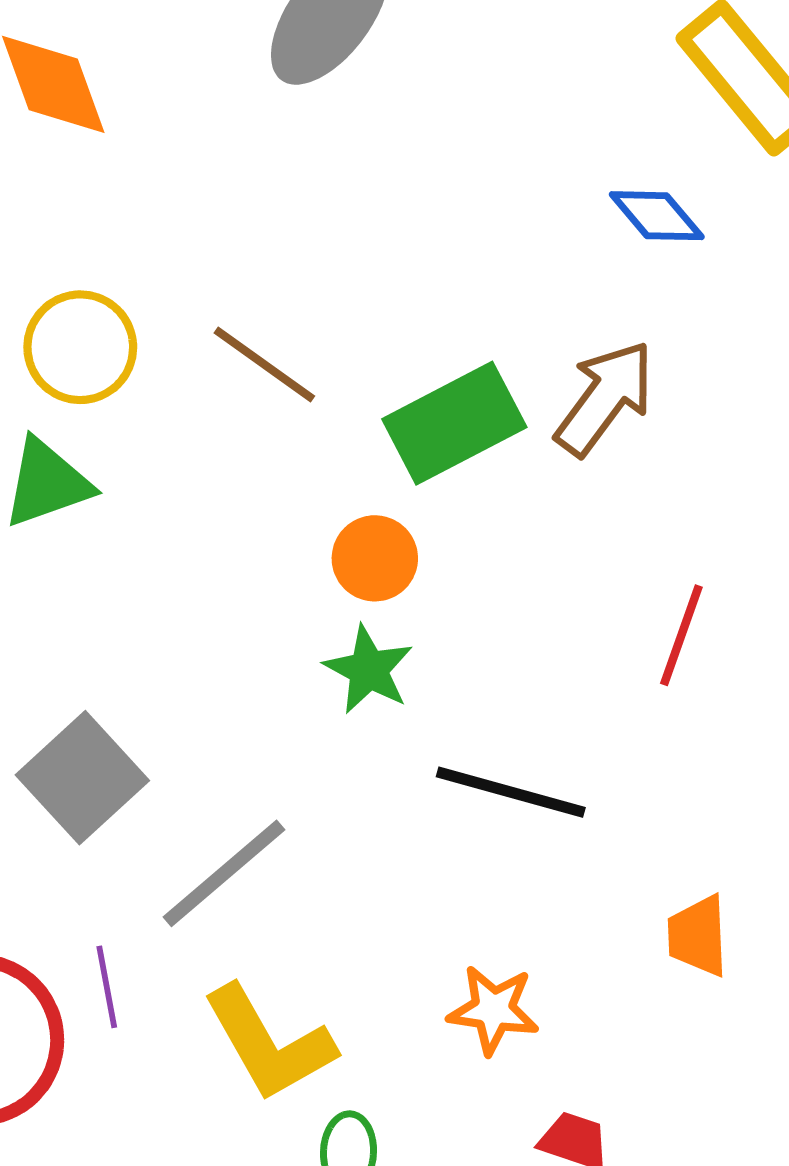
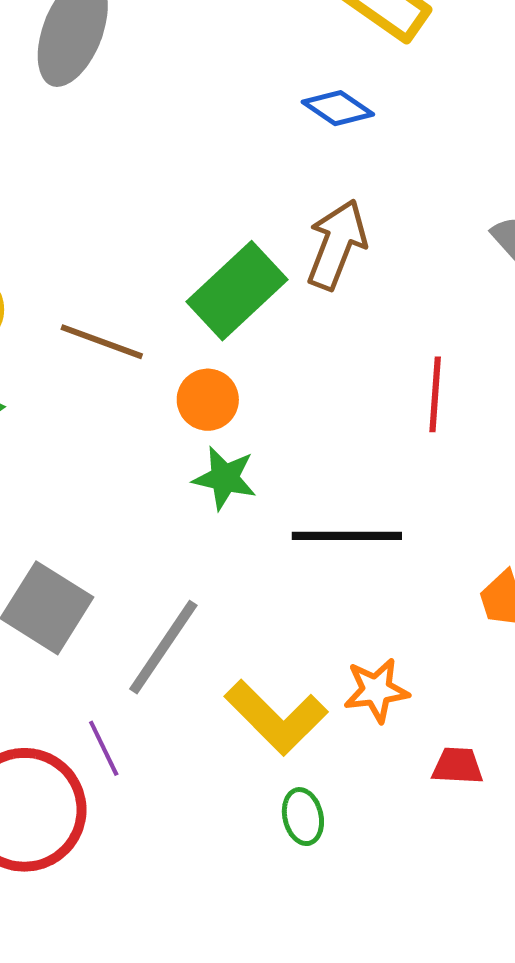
brown line: (264, 364) -> (102, 342), moved
yellow L-shape: (269, 1043) -> (276, 717), moved

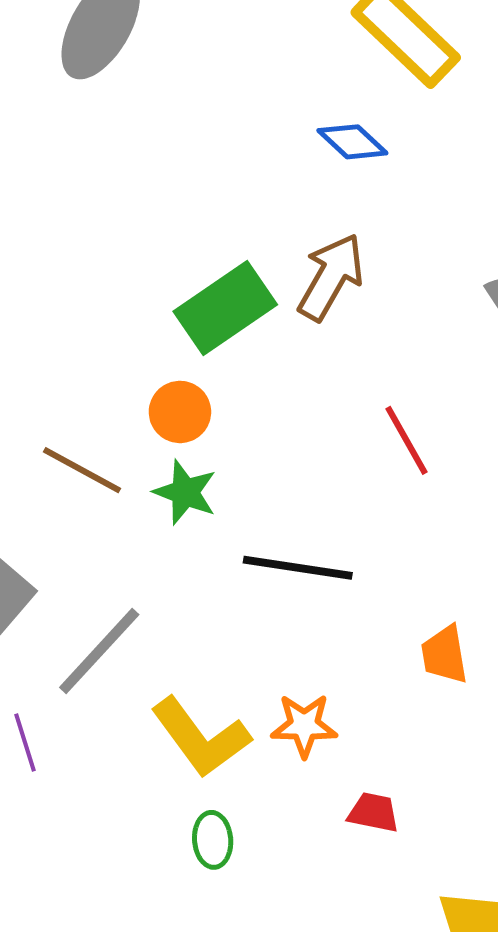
brown line: (102, 342) -> (82, 470), moved
red line: (435, 394) -> (406, 440), turned -42

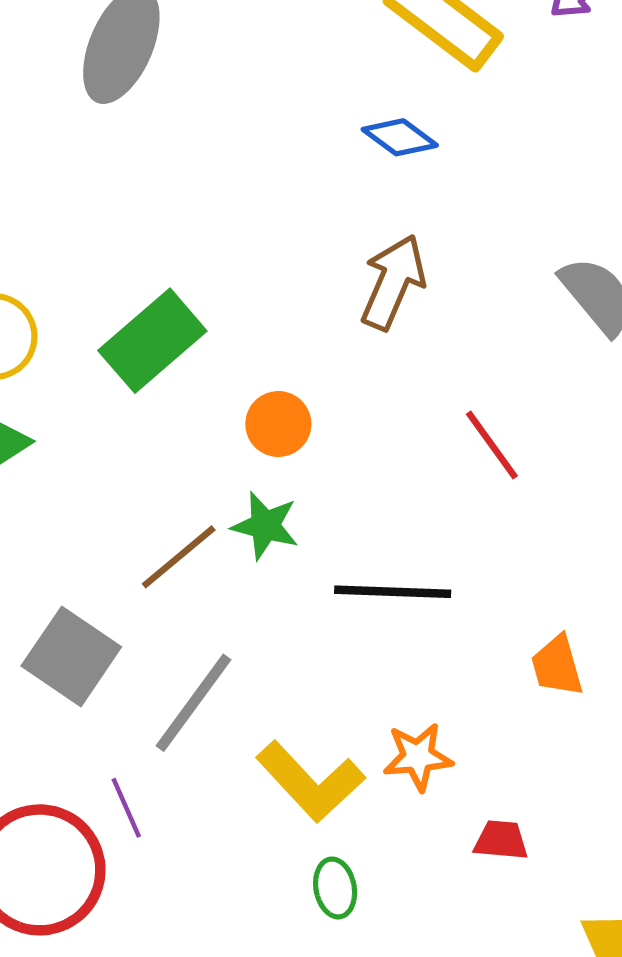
green rectangle: (225, 308) -> (152, 341), moved
orange circle: (180, 412) -> (278, 424), moved
brown line: (82, 470) -> (179, 557), moved, turned -62

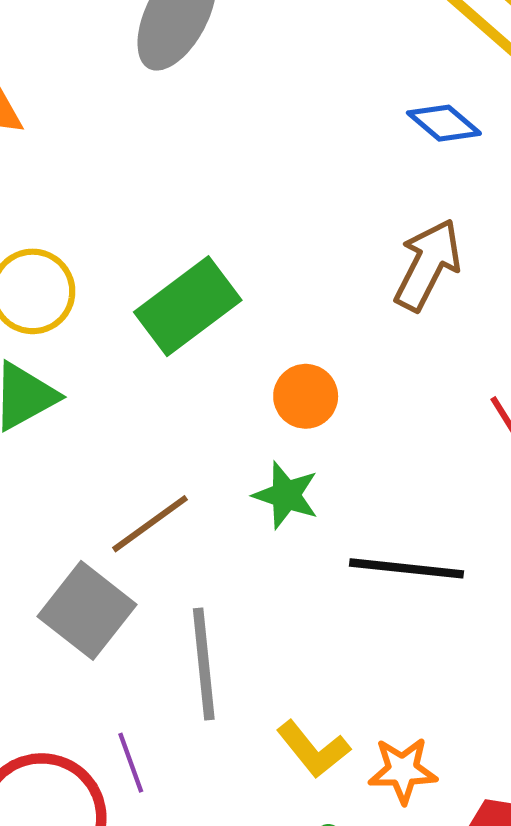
brown line: (179, 557) -> (150, 524), moved
gray line: (194, 703) -> (204, 664), turned -46
orange star: (418, 757) -> (403, 770), moved
yellow L-shape: (310, 782) -> (313, 749), size x0.7

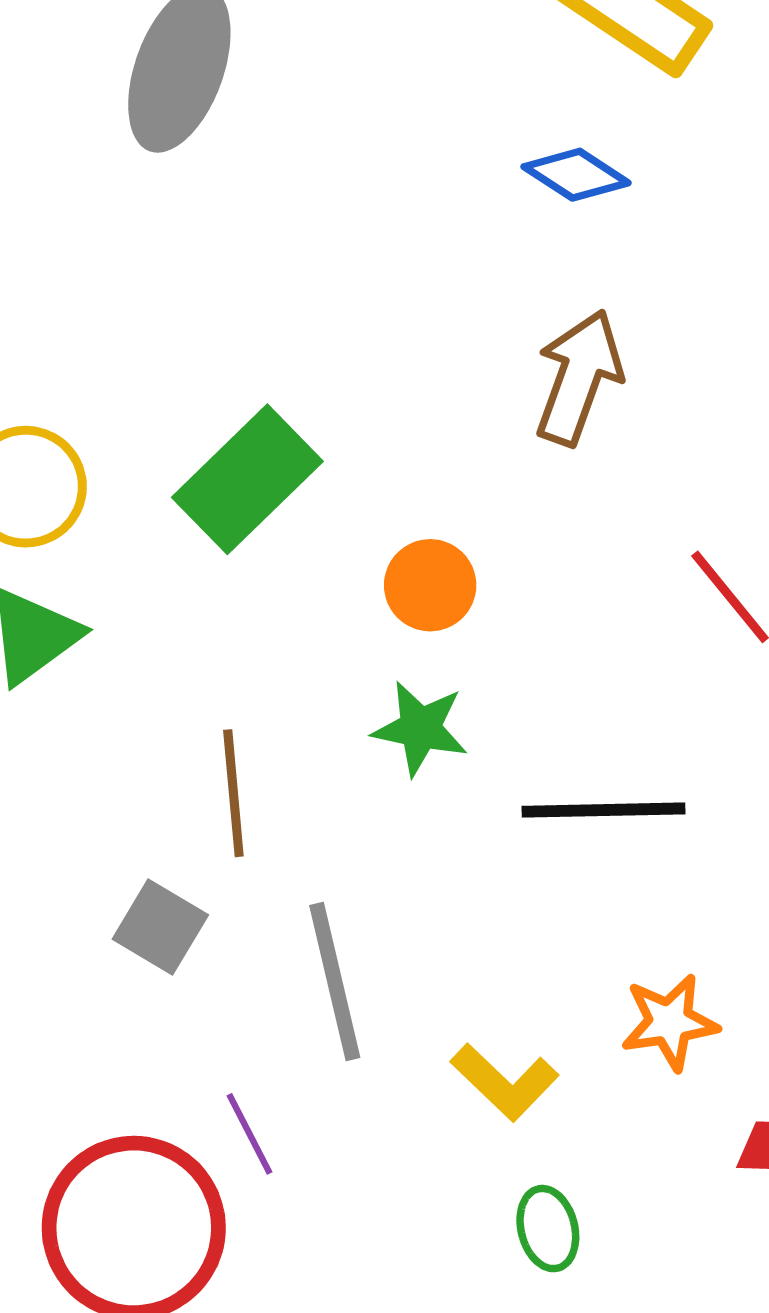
brown line: (150, 524) -> (233, 793), turned -52
gray square: (87, 610) -> (160, 927), size x0.7
orange star: (403, 770) -> (670, 1022), moved

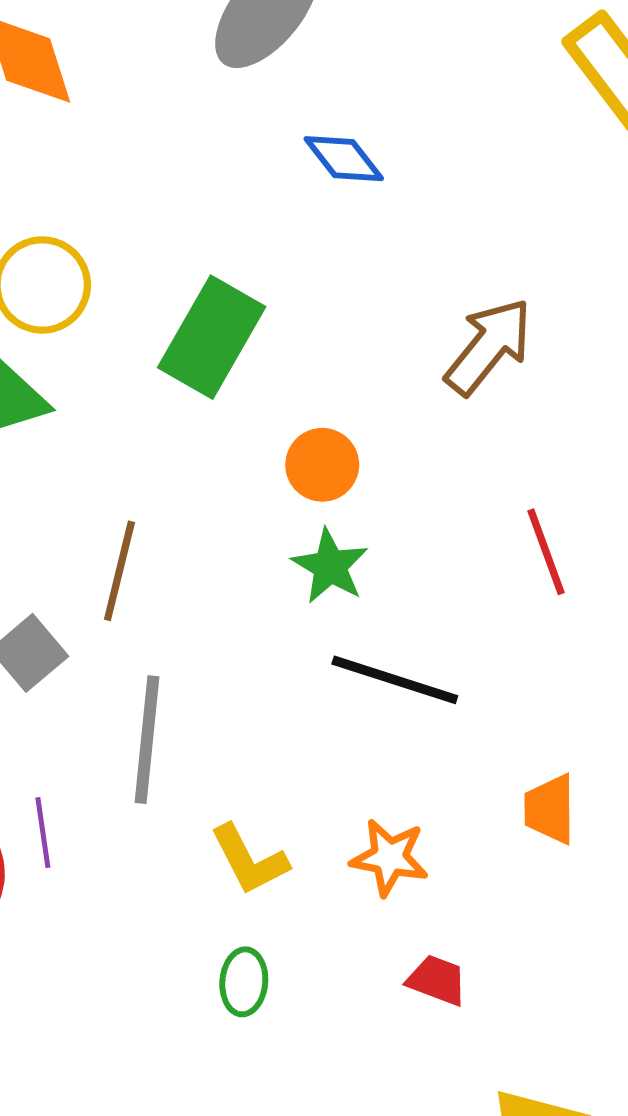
blue diamond: (576, 175) -> (344, 159), moved
green rectangle: (247, 479) -> (212, 337), turned -35
green star: (420, 728) -> (330, 566), moved

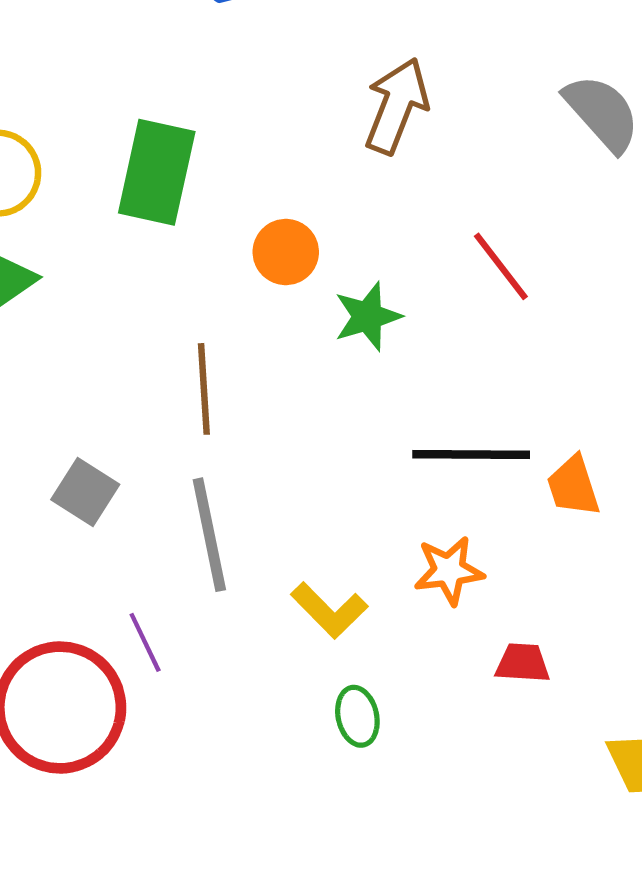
green star: (330, 566) -> (368, 316), moved, turned -30
brown line: (119, 571) -> (204, 389), moved
black line: (395, 680) -> (471, 455), moved

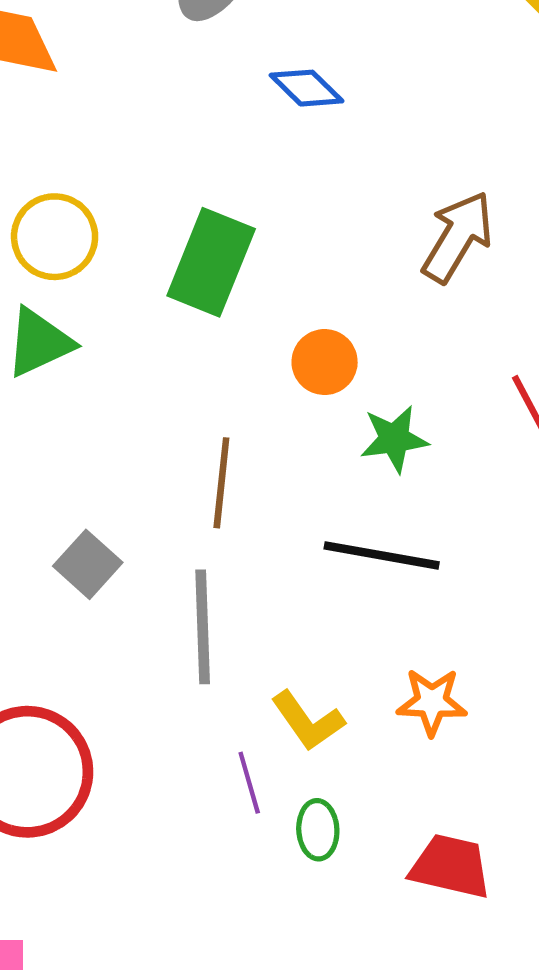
black line: (471, 455) -> (382, 555), moved
purple line: (145, 642) -> (249, 783), moved
red trapezoid: (523, 663) -> (451, 866), moved, size x1.5

